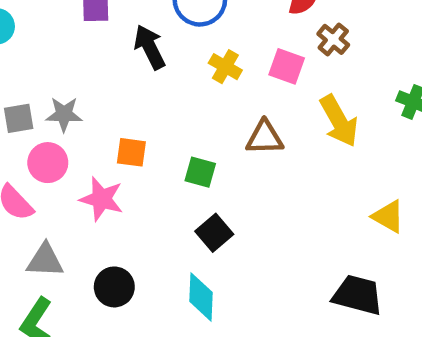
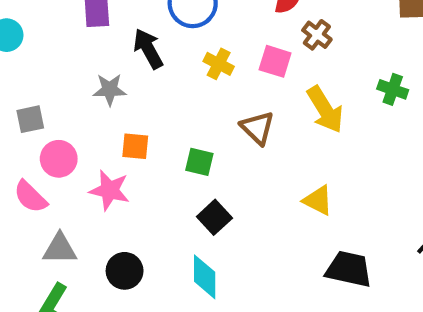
gray star: (64, 114) -> (110, 90), moved
brown triangle: (265, 138) -> (257, 128), turned 48
yellow triangle: (388, 216) -> (318, 200), moved

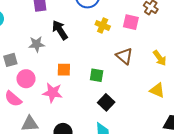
black arrow: (148, 49) -> (60, 30), moved
gray star: (110, 90) -> (37, 44), moved
yellow arrow: (325, 110) -> (160, 58), moved, size x0.7

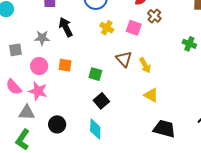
yellow arrow: (160, 58) -> (145, 65), moved
pink circle: (26, 79) -> (39, 66), moved
pink star: (53, 93) -> (38, 91), moved

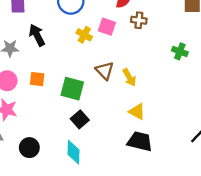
brown cross: (154, 16) -> (139, 20), turned -32
pink square: (134, 28) -> (107, 27), moved
green square: (95, 74) -> (72, 89), size x1.5
black trapezoid: (164, 129) -> (140, 141), moved

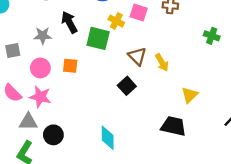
green square: (72, 89) -> (98, 38), moved
yellow triangle: (137, 112) -> (190, 95), moved, turned 48
black square: (80, 119) -> (127, 86), moved
black circle: (29, 148) -> (53, 135), moved

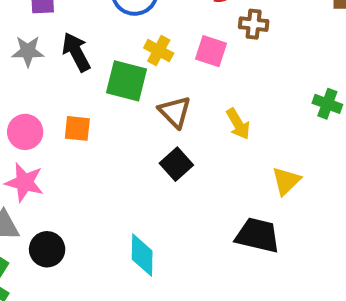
pink square: (139, 12) -> (211, 51), moved
gray star: (43, 36) -> (28, 51), moved
green cross: (212, 36) -> (327, 104), moved
brown triangle: (137, 56) -> (175, 112), moved

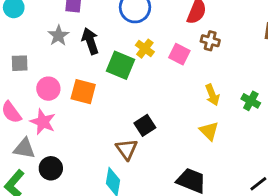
gray star: (28, 51) -> (58, 36), turned 30
brown triangle: (175, 112) -> (127, 149), moved
yellow arrow: (238, 124) -> (212, 95), moved
orange square: (77, 128) -> (83, 92), size x1.4
yellow triangle: (286, 181) -> (209, 131), moved, turned -40

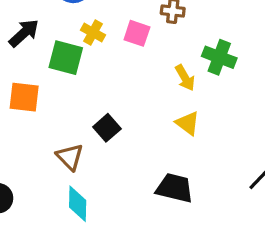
black arrow: (90, 41) -> (24, 33), turned 75
green cross: (251, 101) -> (219, 57), moved, size x1.4
brown triangle: (127, 149) -> (70, 157), moved

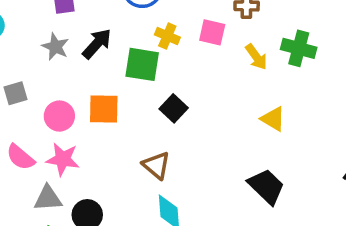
yellow arrow: (185, 78) -> (256, 57), moved
black square: (107, 128) -> (174, 108), moved
black trapezoid: (175, 188) -> (266, 186), turned 36

